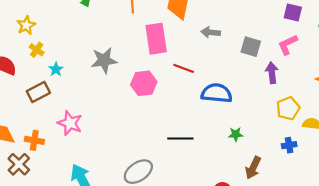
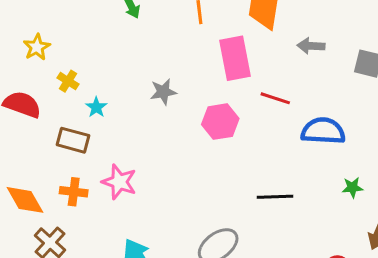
yellow star: (26, 25) -> (37, 47), moved
gray star: (104, 60) -> (163, 92), size x0.7
brown rectangle: (38, 92) -> (73, 140), turned 45
orange cross: (34, 140) -> (74, 192), moved

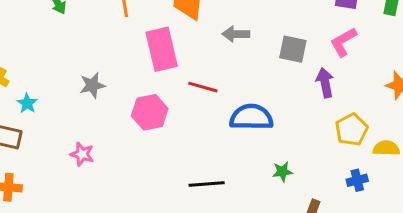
pink star: (119, 182) -> (82, 154), moved, size x0.7

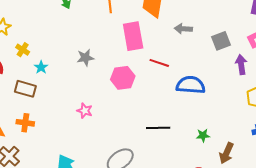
gray square: (293, 49) -> (221, 41), turned -36
pink star: (82, 154) -> (85, 111), moved
green star: (282, 172) -> (203, 135), moved

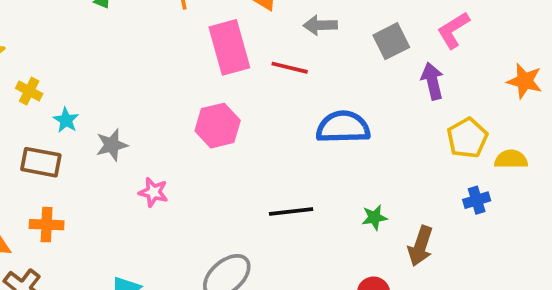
gray star: (85, 58) -> (112, 145), moved
red line: (159, 63) -> (290, 68), moved

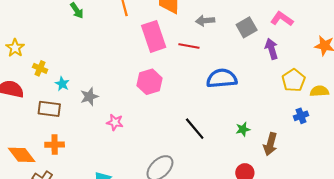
pink L-shape: (453, 30) -> (282, 19), turned 70
black line: (291, 211) -> (195, 129), turned 60

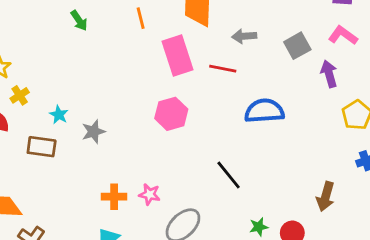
yellow cross: (40, 68) -> (20, 95), moved, turned 32
pink star: (115, 122) -> (150, 194), moved
green star: (243, 129) -> (259, 227), moved
orange cross: (55, 145) -> (114, 197), moved

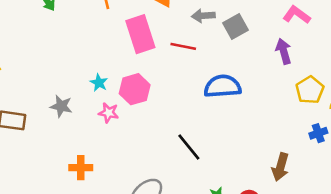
gray square: (297, 46) -> (236, 27), moved
cyan star: (59, 115) -> (99, 83), moved
gray star: (94, 132) -> (61, 106), turned 30
pink star: (150, 194) -> (109, 113), moved

